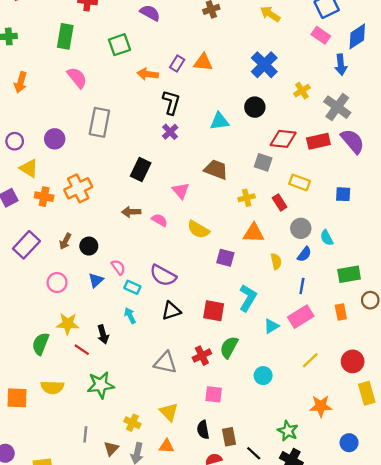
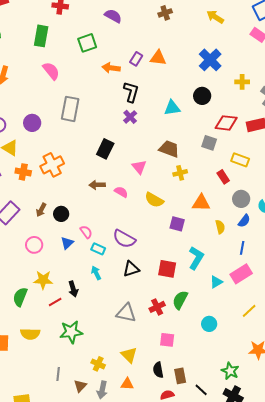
yellow cross: (302, 91) -> (242, 82), turned 32
yellow cross: (247, 198) -> (180, 173), moved
red line: (82, 350) -> (55, 302), turned -64

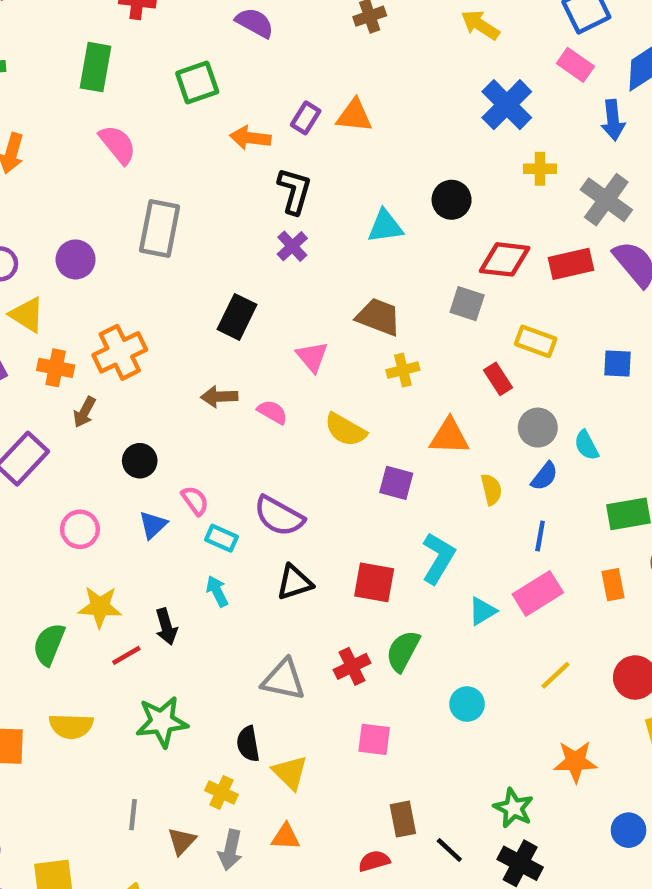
blue cross: (210, 60) -> (507, 105), moved
brown arrow: (41, 210) -> (84, 412), moved
black semicircle: (158, 370) -> (248, 744), moved

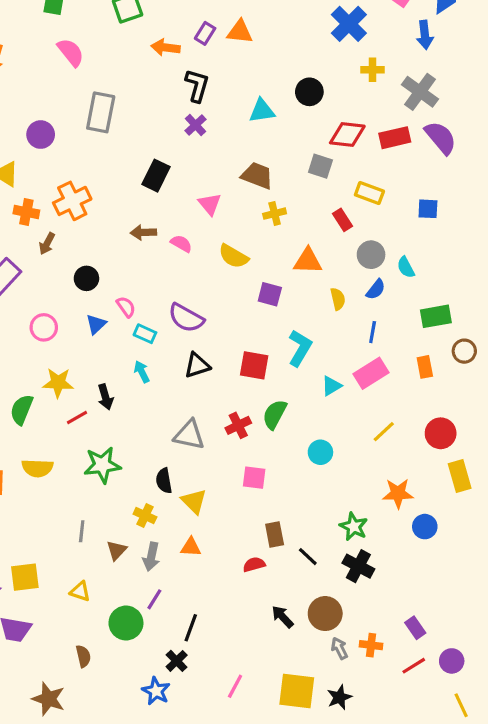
blue circle: (628, 830) -> (425, 527), moved

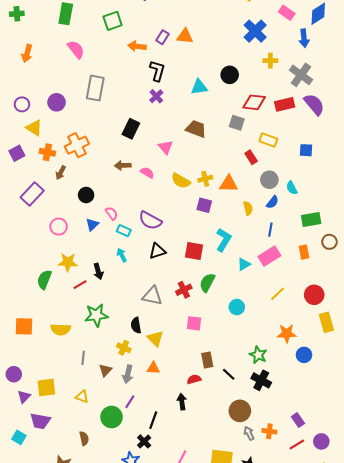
yellow cross: (275, 214) -> (205, 179), moved
yellow semicircle: (37, 468) -> (61, 329), moved
black arrow: (282, 617) -> (182, 402), moved, turned 35

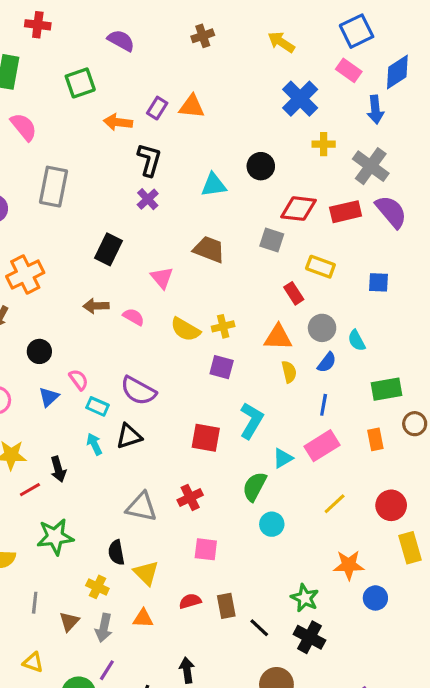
orange triangle: (229, 184) -> (278, 337), moved
black triangle: (157, 251) -> (129, 436), moved
green semicircle: (207, 283) -> (255, 486), moved
red semicircle: (194, 379) -> (190, 601), moved

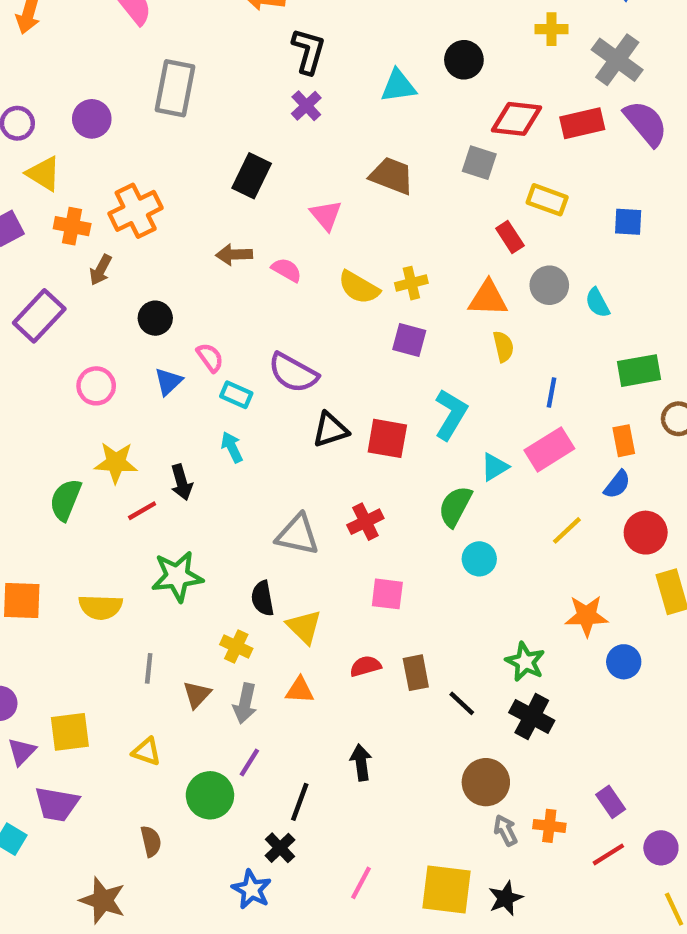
blue semicircle: (327, 362) -> (617, 484), moved
black triangle: (129, 436) -> (330, 430), moved

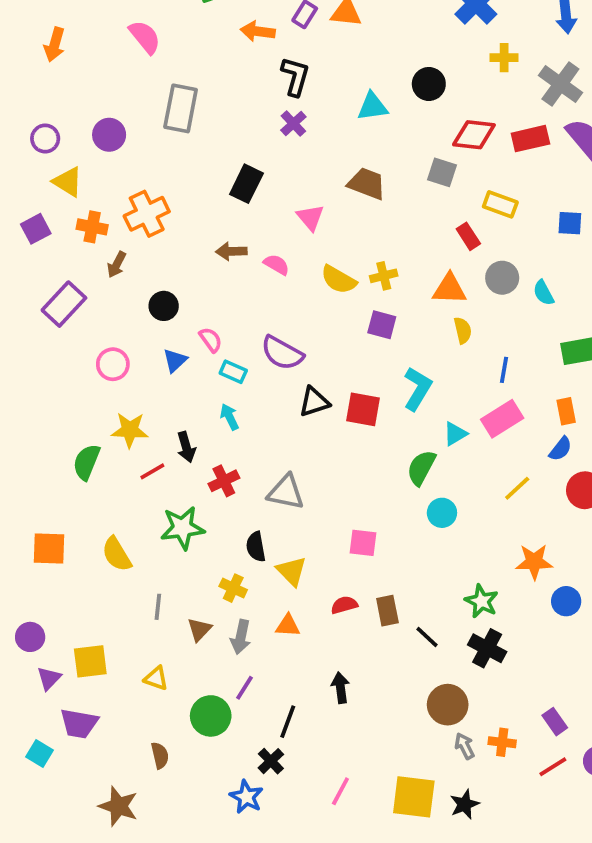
red cross: (365, 522) -> (224, 481), moved
yellow semicircle: (101, 607) -> (117, 554), turned 57

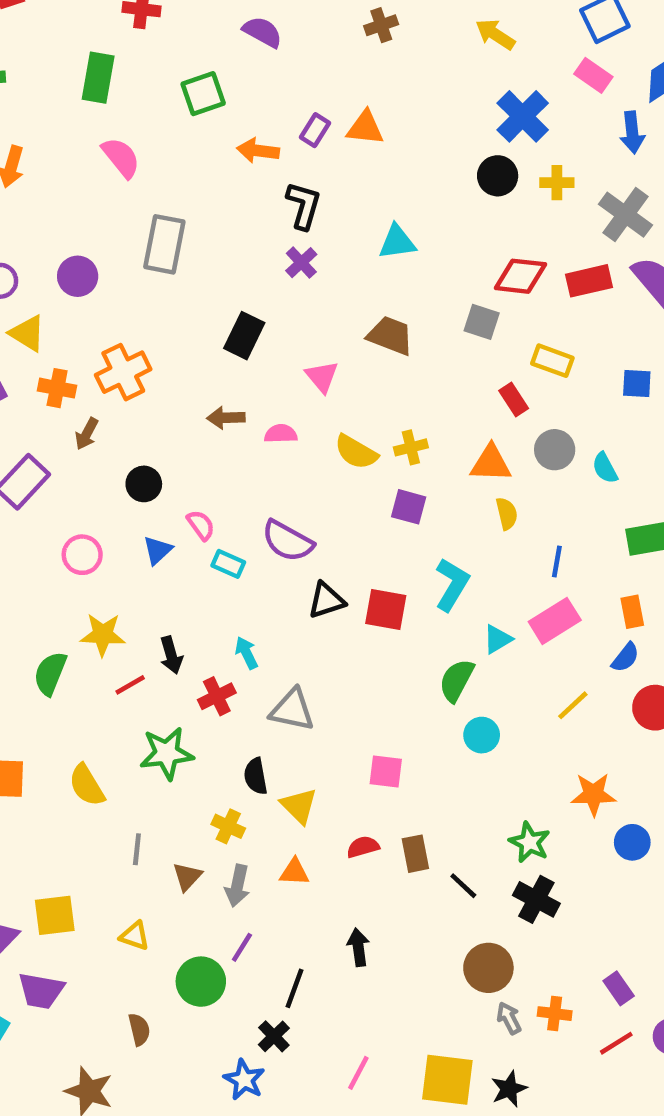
black circle: (429, 84) -> (498, 176), moved
pink semicircle: (276, 265) -> (281, 434), turned -32
cyan arrow: (229, 417) -> (246, 653), moved

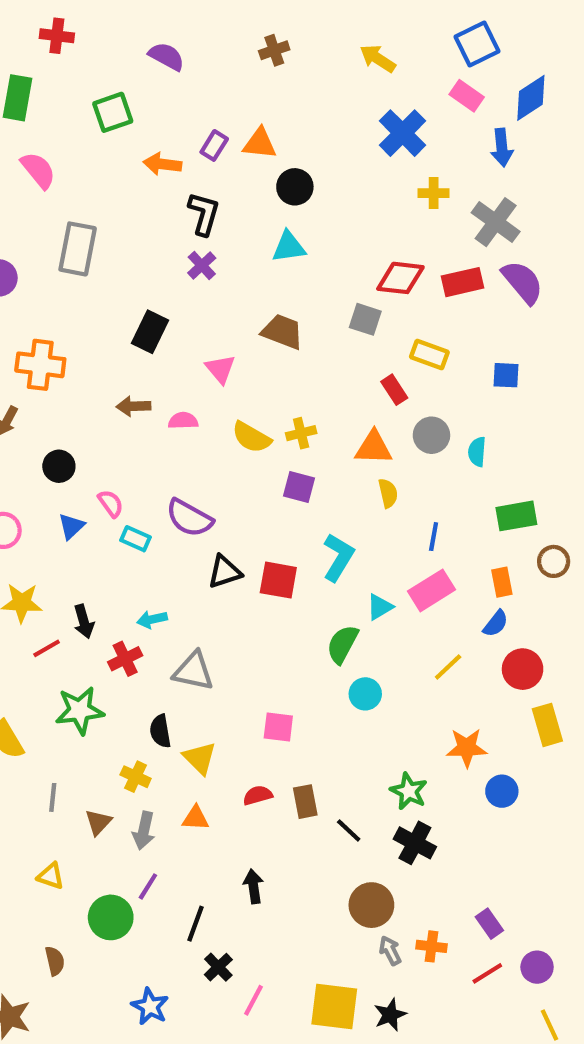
black circle: (498, 176) -> (295, 187), moved
orange cross: (123, 372) -> (40, 365), turned 33
cyan semicircle: (605, 468) -> (477, 452), turned 32
cyan arrow: (246, 653) -> (152, 619), turned -76
black cross: (274, 1036) -> (218, 967), moved

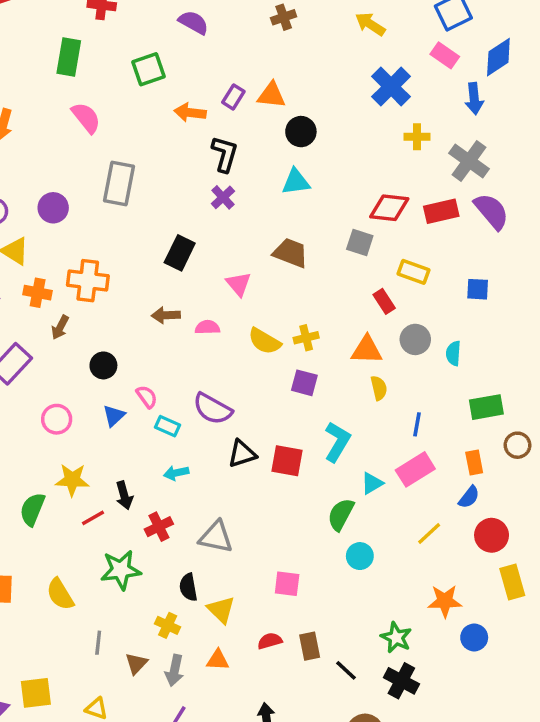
cyan arrow: (152, 619) -> (176, 473), moved

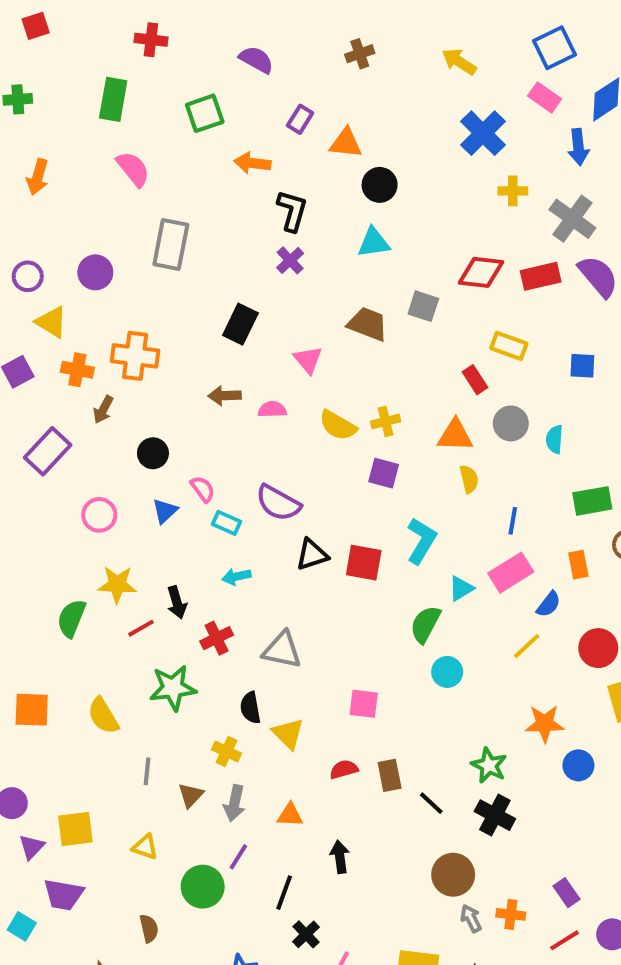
purple rectangle: (233, 97) -> (300, 119), moved
gray square: (360, 242) -> (423, 306), moved
blue semicircle: (469, 497) -> (549, 604), moved
orange triangle: (218, 660) -> (290, 815), moved

